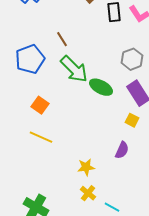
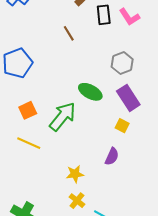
brown line: (62, 39) -> (69, 33), moved
green arrow: (74, 69) -> (63, 116), moved, turned -96
orange square: (40, 105) -> (28, 110), turned 30

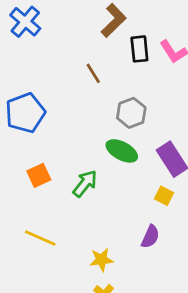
gray hexagon: (122, 63) -> (131, 113), moved
green arrow: (63, 116) -> (85, 184), size x0.7
yellow line: (29, 143) -> (40, 238), moved

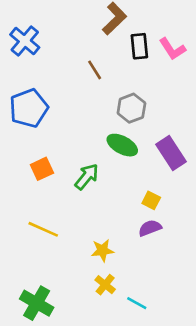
blue cross: (25, 22) -> (25, 41), moved
yellow square: (164, 196) -> (151, 200), moved
purple semicircle: (150, 237) -> (150, 228), turned -135

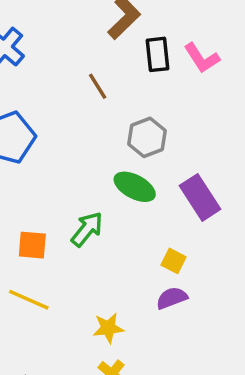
orange square: (42, 169) -> (32, 245), moved, turned 30

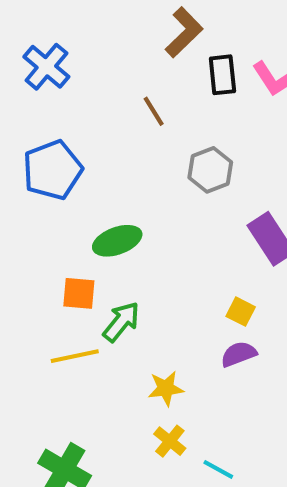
green ellipse: (135, 187) -> (117, 241), moved, turned -48
green arrow: (87, 229) -> (121, 322), moved
yellow line: (29, 300) -> (75, 356), turned -36

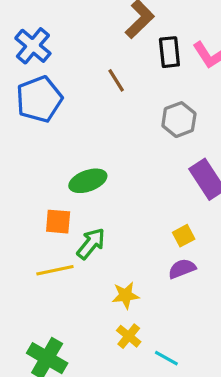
blue pentagon: (52, 170) -> (39, 99), moved
gray hexagon: (210, 170) -> (179, 120), moved
yellow square: (241, 312) -> (184, 236), turned 35

